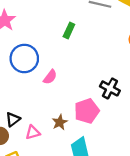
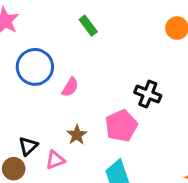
green rectangle: (69, 31) -> (88, 26), turned -56
brown star: (60, 122) -> (77, 135), moved

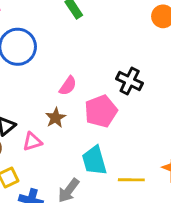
pink semicircle: (70, 87) -> (68, 86), moved

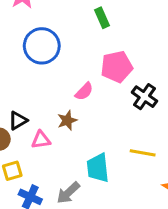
pink pentagon: (101, 111) -> (117, 67), moved
yellow line: (131, 180) -> (143, 153), moved

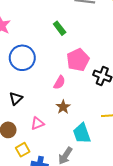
brown star: (67, 120) -> (63, 107), moved
black triangle: (18, 121) -> (16, 98), moved

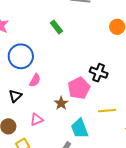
pink pentagon: (78, 60) -> (79, 88), moved
pink semicircle: (59, 82) -> (35, 80), moved

